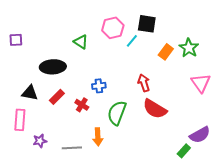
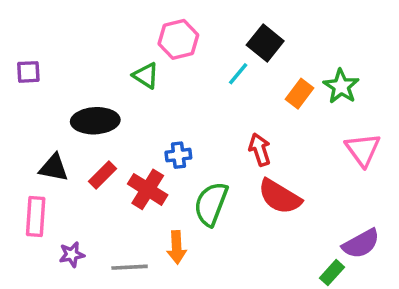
black square: (147, 24) -> (265, 43), turned 30
pink hexagon: (113, 28) -> (178, 39), moved
red cross: (82, 105) -> (148, 189), size x1.5

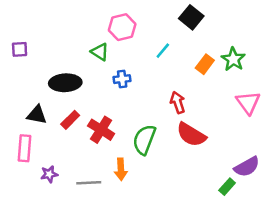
black square: (265, 43) -> (191, 17), moved
blue cross: (178, 155) -> (122, 79), moved

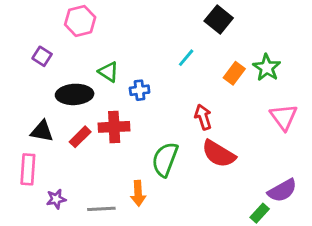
pink hexagon: (122, 27) -> (80, 21), moved
purple square: (20, 49) -> (42, 56), moved, turned 35
green triangle: (100, 52) -> (108, 72), moved
red cross: (101, 130) -> (114, 127), moved, turned -35

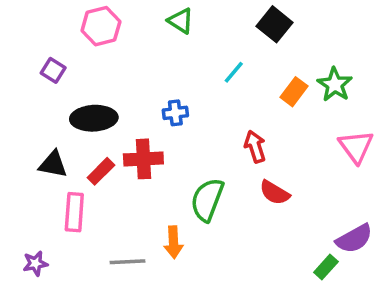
green triangle: (108, 72) -> (181, 21), moved
red semicircle: (219, 154) -> (275, 193), size x0.7
pink rectangle: (28, 169) -> (74, 212), moved
purple star: (56, 199) -> (35, 263), moved

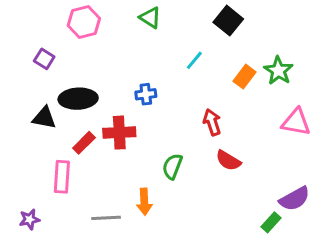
pink triangle: (356, 147) -> (296, 122), turned -44
black triangle: (53, 164) -> (44, 118), moved
green semicircle: (207, 200) -> (172, 166), size x0.7

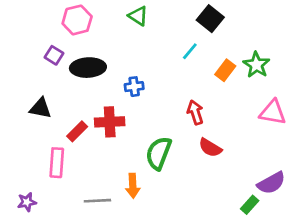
purple square: (44, 59) -> (54, 55), moved
cyan line: (194, 60) -> (190, 51), moved
black ellipse: (78, 99) -> (88, 68), moved
green semicircle: (172, 166) -> (159, 153), size x1.4

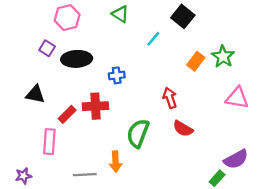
cyan line: (190, 51) -> (153, 39), moved

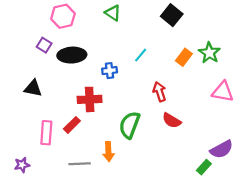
cyan line: (153, 39) -> (141, 55), moved
red rectangle: (67, 114) -> (72, 125), moved

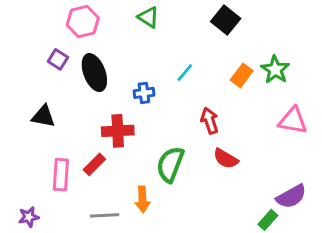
black ellipse: (72, 55) -> (94, 73), turned 72

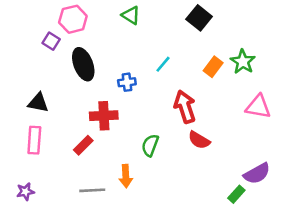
purple square: (58, 59) -> (51, 41), moved
red arrow: (210, 121) -> (185, 107), size x1.4
green semicircle: (170, 164) -> (150, 145), size x0.7
pink rectangle: (61, 175) -> (34, 140), moved

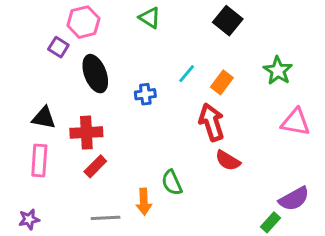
orange rectangle: (213, 67) -> (222, 82), moved
red cross: (104, 116) -> (86, 133), moved
green semicircle: (150, 145) -> (172, 183), moved, turned -45

